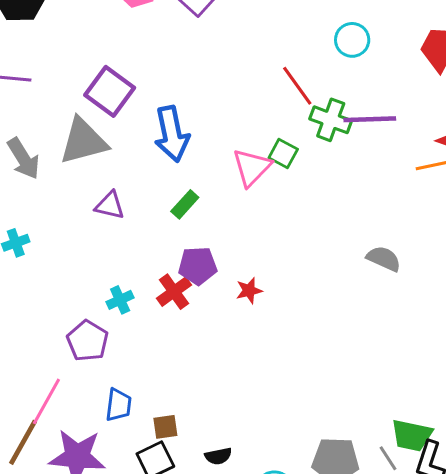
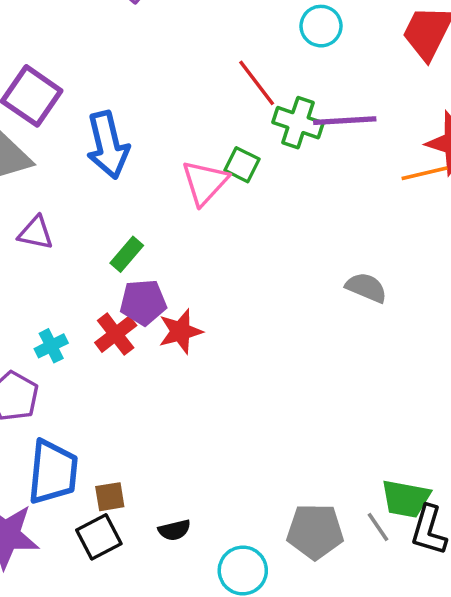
green rectangle: (185, 204) -> (127, 254), moved
red star: (249, 291) -> (180, 331), moved, size x1.4
blue trapezoid: (119, 405) -> (53, 472), size x1.6

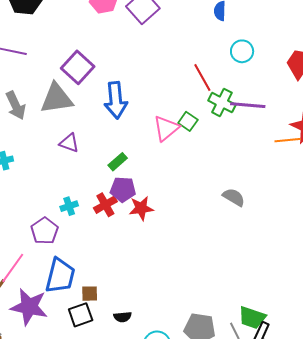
gray semicircle: (366, 288) -> (234, 197), moved

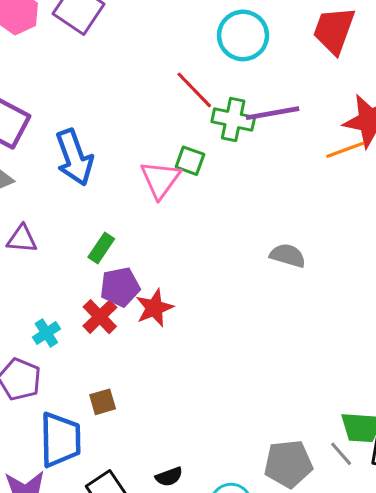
cyan circle: (242, 51) -> (243, 35), size x1.4
brown square: (90, 294) -> (103, 402), moved

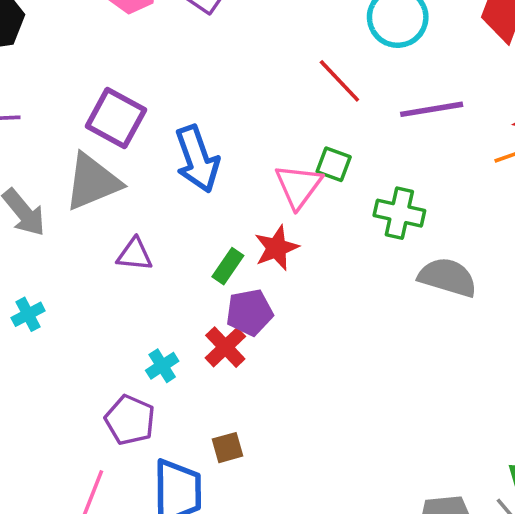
green cross: (233, 120) -> (399, 213), moved
gray semicircle: (288, 255) -> (448, 277), size x1.4
red star: (154, 308) -> (276, 248), moved

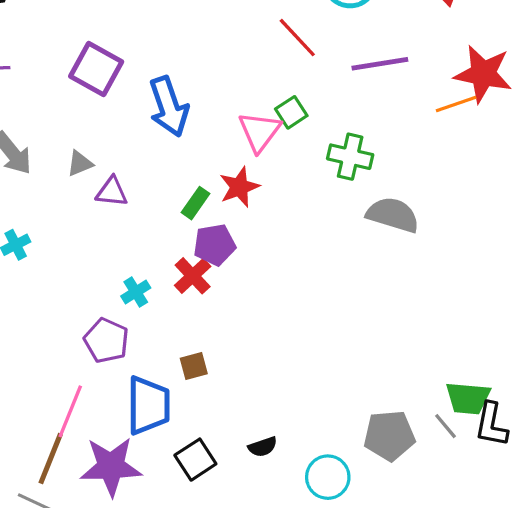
green square: (334, 164) -> (291, 112), turned 36
gray triangle: (93, 182) -> (80, 163), moved, size x0.5

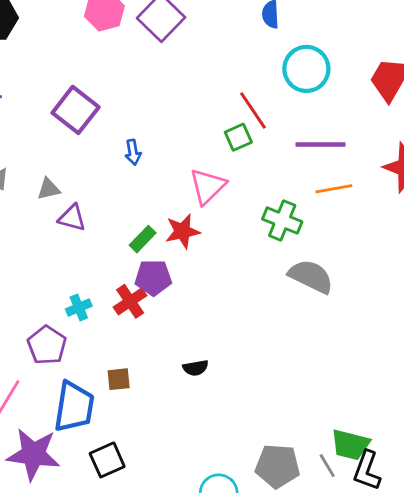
orange line: (456, 104) -> (334, 189), moved
blue arrow: (169, 107) -> (133, 152), size x0.5
green square: (291, 112) -> (238, 137), moved
black semicircle: (263, 447) -> (196, 368), moved

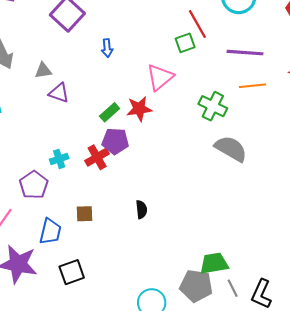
black semicircle: (196, 368) -> (141, 210), turned -90
blue trapezoid: (74, 407) -> (50, 231), size x0.7
green trapezoid: (350, 445) -> (214, 263), moved, turned 152

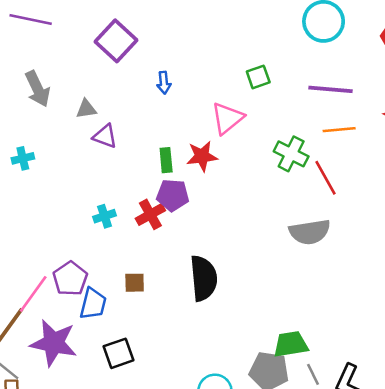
red line: (197, 24) -> (325, 178), moved
green rectangle: (110, 112) -> (166, 160), turned -54
gray semicircle: (231, 149) -> (310, 232), moved, turned 140
purple pentagon: (34, 185) -> (70, 279), moved
black semicircle: (141, 210) -> (204, 278), size x2.0

